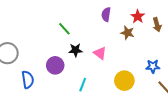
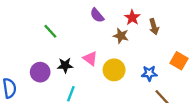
purple semicircle: (106, 14) -> (97, 15), turned -48
black star: (76, 50) -> (65, 65), moved
yellow circle: (124, 81) -> (114, 70), moved

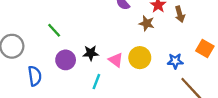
green line: (50, 31) -> (54, 30), moved
pink triangle: (90, 59) -> (116, 60), moved

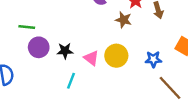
green line: (54, 30) -> (27, 27), turned -42
purple circle: (66, 60) -> (39, 47), moved

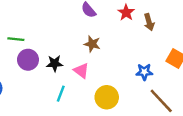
brown star: (124, 20) -> (92, 44), moved
yellow circle: (116, 56) -> (107, 97), moved

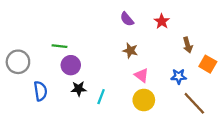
brown arrow: (149, 22) -> (188, 45), moved
black star: (55, 63) -> (79, 89), moved
pink triangle: (81, 71) -> (142, 75), moved

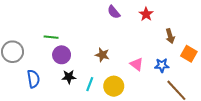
brown star: (130, 51) -> (102, 55), moved
pink triangle: (142, 75) -> (137, 64), moved
yellow circle: (144, 100) -> (114, 86), moved

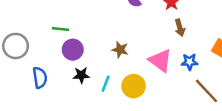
brown arrow: (170, 36) -> (180, 28), moved
pink triangle: (137, 64) -> (160, 61), size x1.5

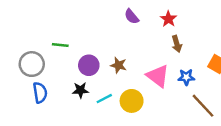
gray circle: (16, 46) -> (32, 64), moved
purple circle: (73, 50) -> (89, 65), moved
cyan line: (106, 84) -> (104, 99), turned 42

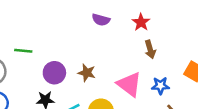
purple semicircle: (132, 17) -> (101, 20), turned -35

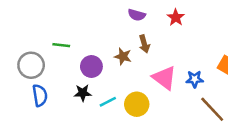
brown arrow: (150, 49) -> (144, 44), moved
brown star: (87, 73) -> (123, 56), moved

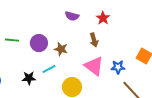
brown arrow: (144, 44) -> (94, 40), moved
purple circle: (91, 66) -> (39, 43), moved
cyan line: (108, 102) -> (49, 69), moved

